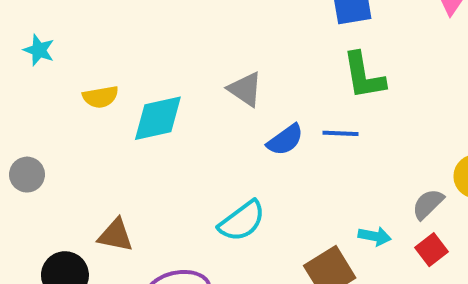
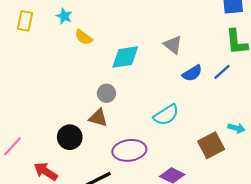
yellow semicircle: (100, 97) -> (84, 37), moved, turned 42
blue line: (340, 133) -> (222, 72), turned -48
gray circle: (27, 175) -> (106, 93), moved

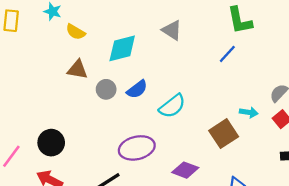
blue semicircle: (192, 73) -> (137, 89), moved
brown triangle: (98, 118) -> (77, 70), moved
black circle: (70, 137) -> (51, 143), moved

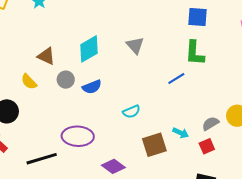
yellow semicircle: (76, 32) -> (29, 82), moved
cyan diamond: (122, 48) -> (89, 49), turned -32
cyan semicircle: (172, 106) -> (131, 112), moved, size x0.7

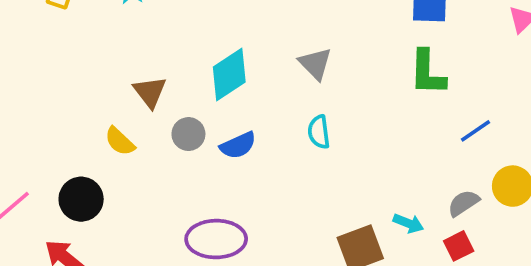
brown triangle: (46, 56) -> (150, 92), turned 30
blue line: (176, 78) -> (476, 131), moved
cyan semicircle: (131, 112) -> (319, 132), moved, turned 108

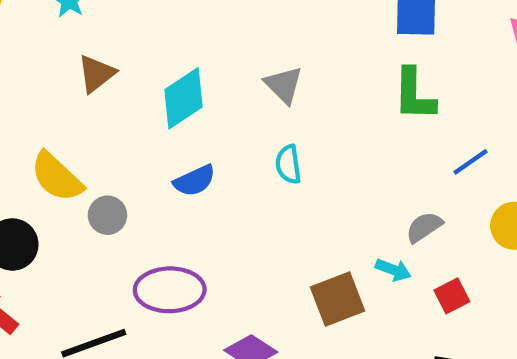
brown triangle: (150, 92) -> (96, 74), moved, turned 30
gray circle: (188, 134) -> (107, 215), moved
yellow semicircle: (120, 141) -> (57, 177), size x1.5
gray semicircle: (464, 203) -> (424, 227), moved

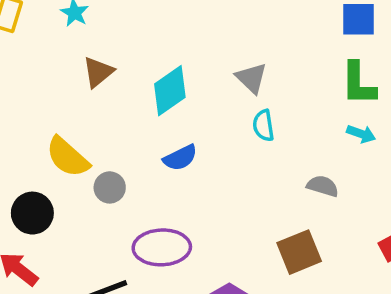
cyan semicircle: (288, 164) -> (263, 126), moved
gray semicircle: (424, 227) -> (323, 186), moved, turned 52
cyan arrow: (393, 270) -> (361, 134), moved

